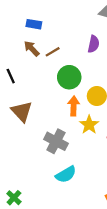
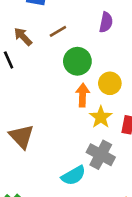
brown arrow: (32, 48) -> (23, 37), moved
brown triangle: (22, 111) -> (22, 137), moved
gray cross: (56, 141) -> (101, 155), moved

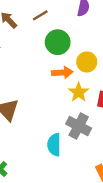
orange arrow: (83, 95) -> (62, 72), turned 84
cyan semicircle: (74, 175) -> (54, 145), turned 120

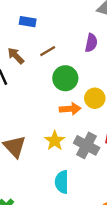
yellow star: (79, 92) -> (55, 141), moved
gray cross: (79, 126) -> (87, 145), moved

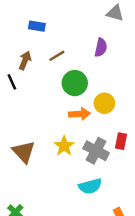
brown arrow: (16, 56) -> (25, 61), turned 66
cyan semicircle: (62, 182) -> (90, 186), moved, turned -105

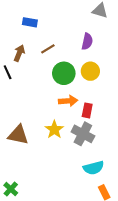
yellow circle: (104, 103) -> (90, 71), moved
red rectangle: (121, 141) -> (87, 110), moved
brown triangle: (24, 152) -> (18, 135), turned -35
cyan semicircle: (90, 186) -> (94, 168), moved

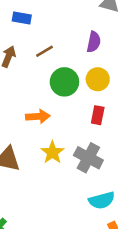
orange arrow: (68, 101) -> (38, 116), moved
red rectangle: (87, 110) -> (98, 115), moved

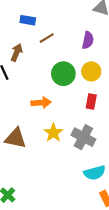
brown line: (44, 51) -> (47, 38), moved

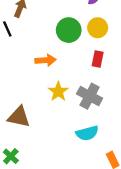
brown triangle: (16, 138) -> (19, 117), moved
cyan semicircle: (95, 173) -> (87, 133), moved

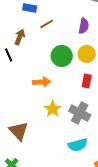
brown triangle: (19, 117) -> (19, 131), turned 35

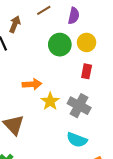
purple semicircle: (84, 26) -> (74, 16), moved
orange arrow: (42, 82) -> (32, 84), moved
cyan semicircle: (78, 145) -> (77, 140), turned 36

